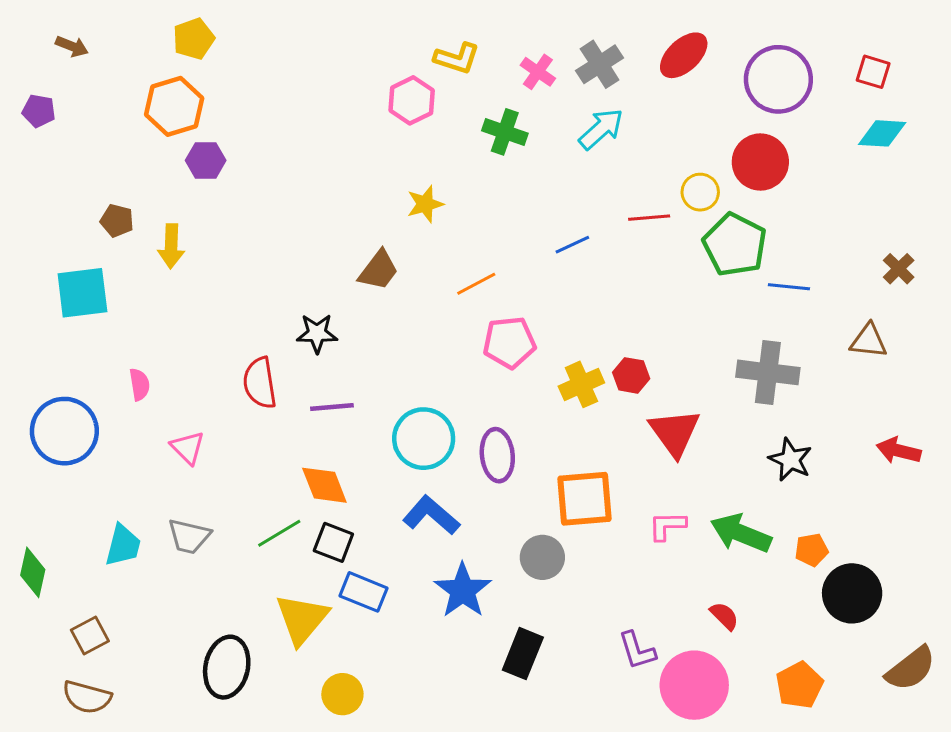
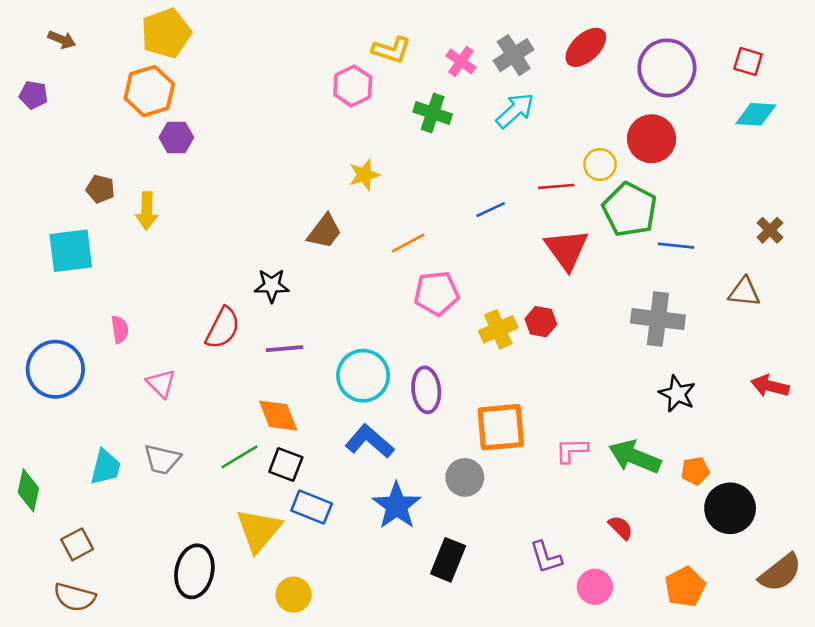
yellow pentagon: (194, 39) -> (166, 33), size x1.4
red semicircle: (260, 383) -> (223, 328), turned -144
red triangle: (675, 433) -> (567, 249), moved
pink circle: (694, 685) -> (595, 587), size x0.6

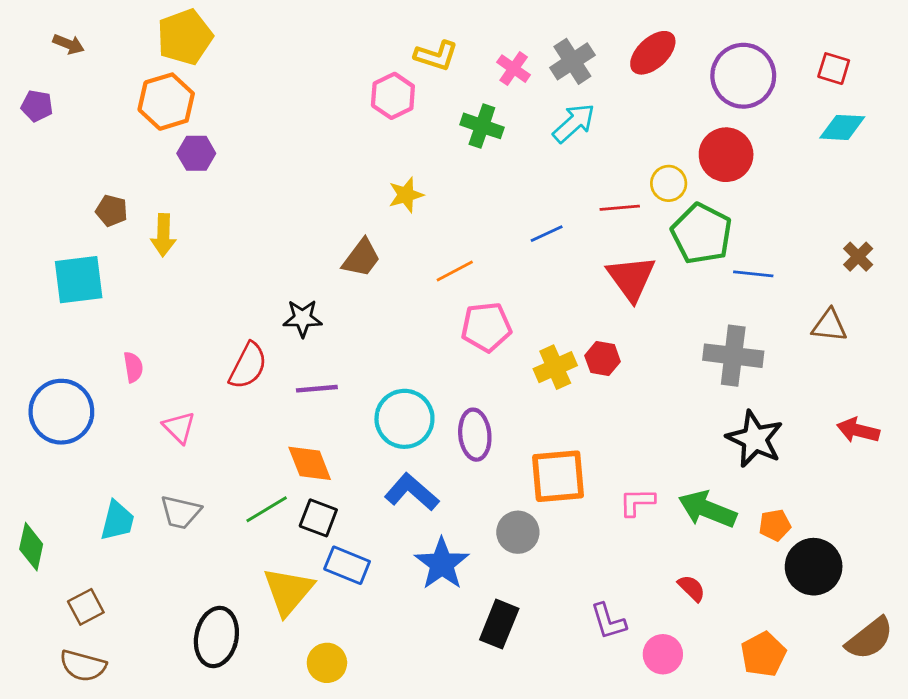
black star: (677, 394) -> (755, 439), size x1.4

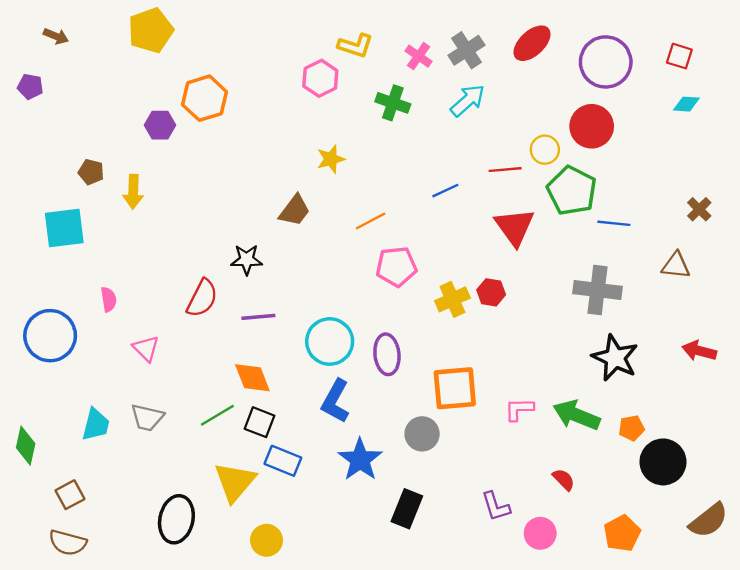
orange hexagon: (166, 102) -> (205, 98), moved
cyan diamond: (842, 127) -> (686, 104), size x0.7
blue L-shape: (412, 492) -> (335, 401), turned -102

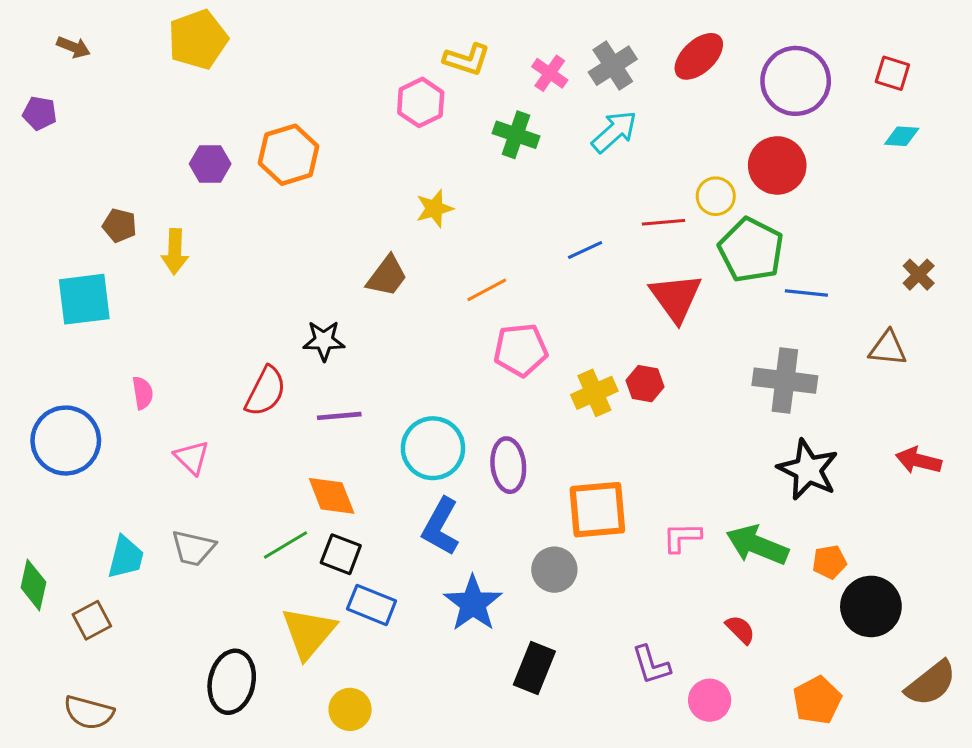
orange hexagon: (205, 98) -> (289, 155), moved
brown square: (70, 495) -> (92, 620), moved

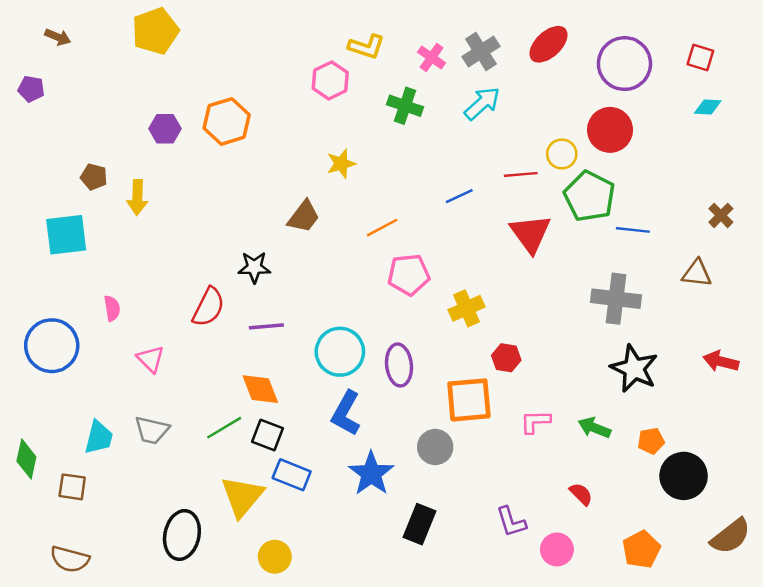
red hexagon: (645, 384) -> (506, 358), moved
green arrow: (757, 545) -> (594, 428), size x0.7
brown square: (92, 620) -> (72, 487), turned 36

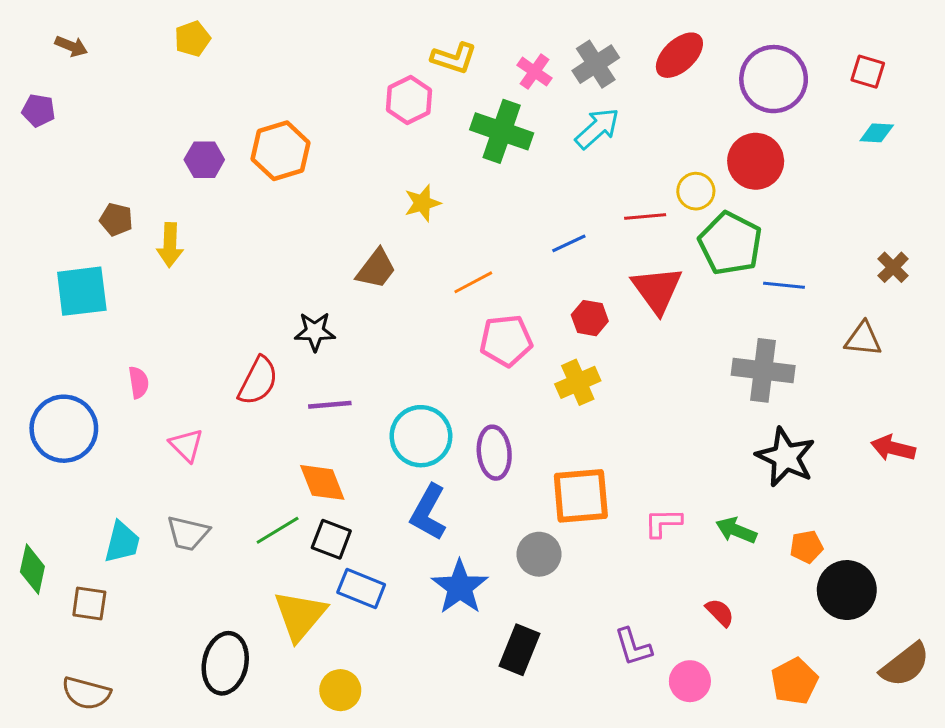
yellow pentagon: (155, 31) -> (192, 39), size x0.6
green cross: (405, 106) -> (502, 131), size x1.4
red hexagon: (506, 358) -> (590, 318), moved

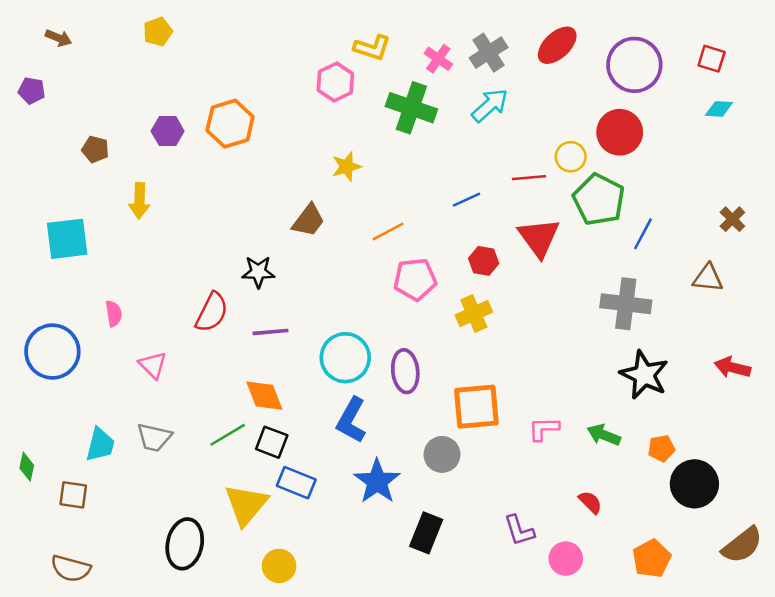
brown pentagon: (116, 220) -> (95, 149), moved
blue line: (784, 285) -> (643, 234), turned -68
green diamond: (32, 569) -> (27, 467), size x0.7

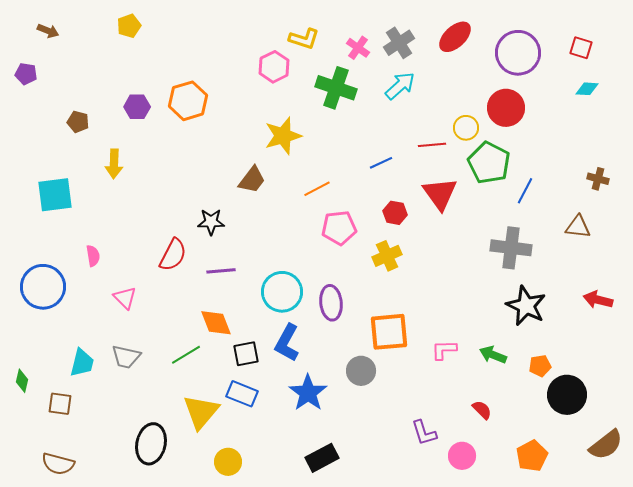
yellow star: (346, 167) -> (283, 136), size x1.5
brown cross: (732, 219) -> (598, 179), turned -30
black square: (272, 442) -> (246, 354), moved, turned -32
black rectangle: (426, 533) -> (322, 458), moved, turned 40

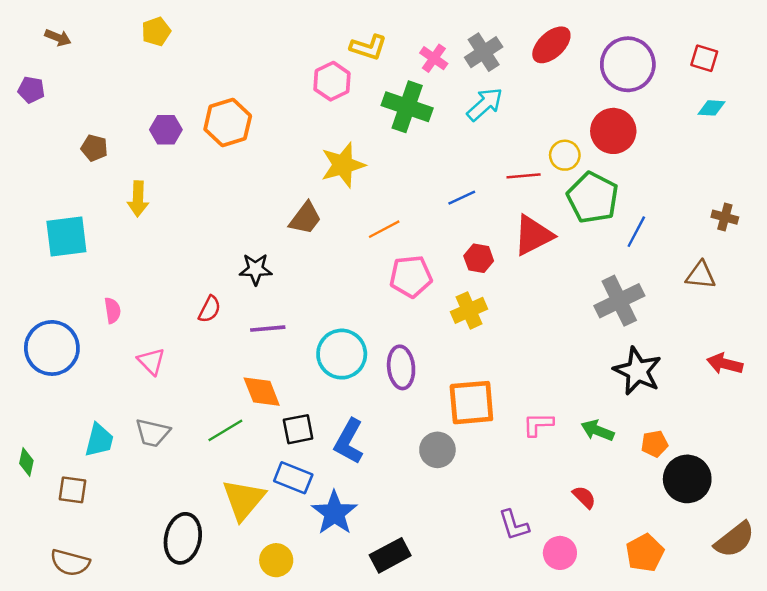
red triangle: (440, 194) -> (533, 235), turned 39
gray cross: (511, 248) -> (619, 301), turned -33
red semicircle: (173, 255) -> (210, 309), size x0.7
blue L-shape: (287, 343) -> (349, 441), moved
blue star: (308, 393) -> (334, 513), moved

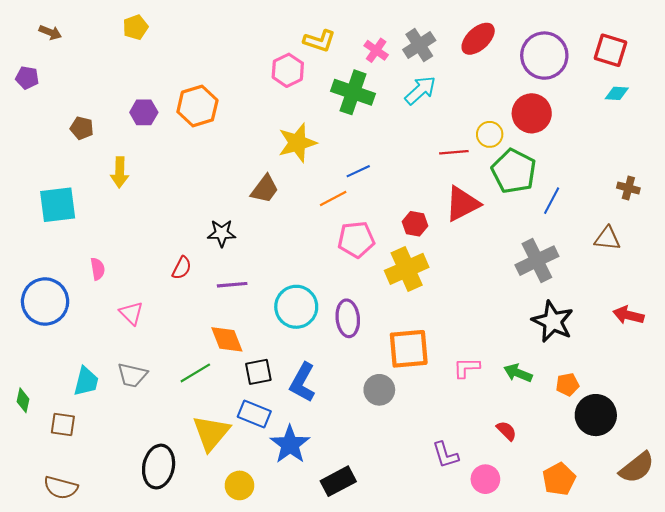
red square: (704, 58) -> (611, 50), size x1.4
blue line: (462, 198) -> (358, 171), moved
yellow cross: (469, 310) -> (407, 269), size x1.4

